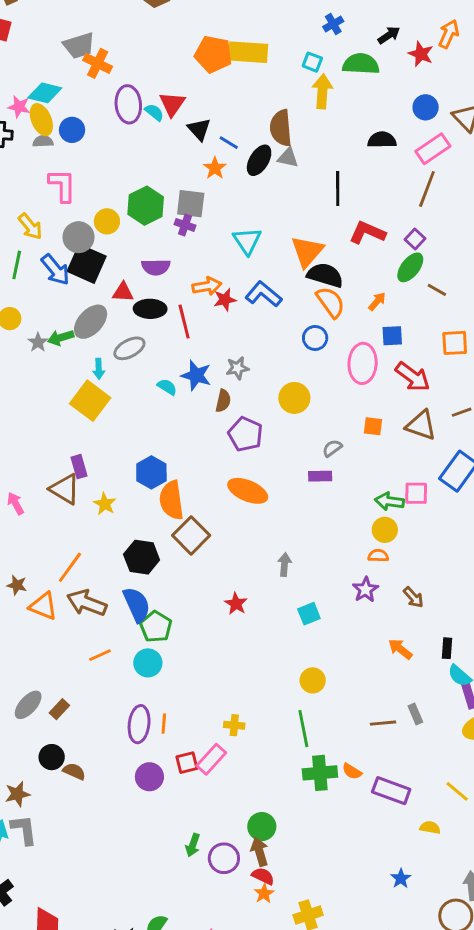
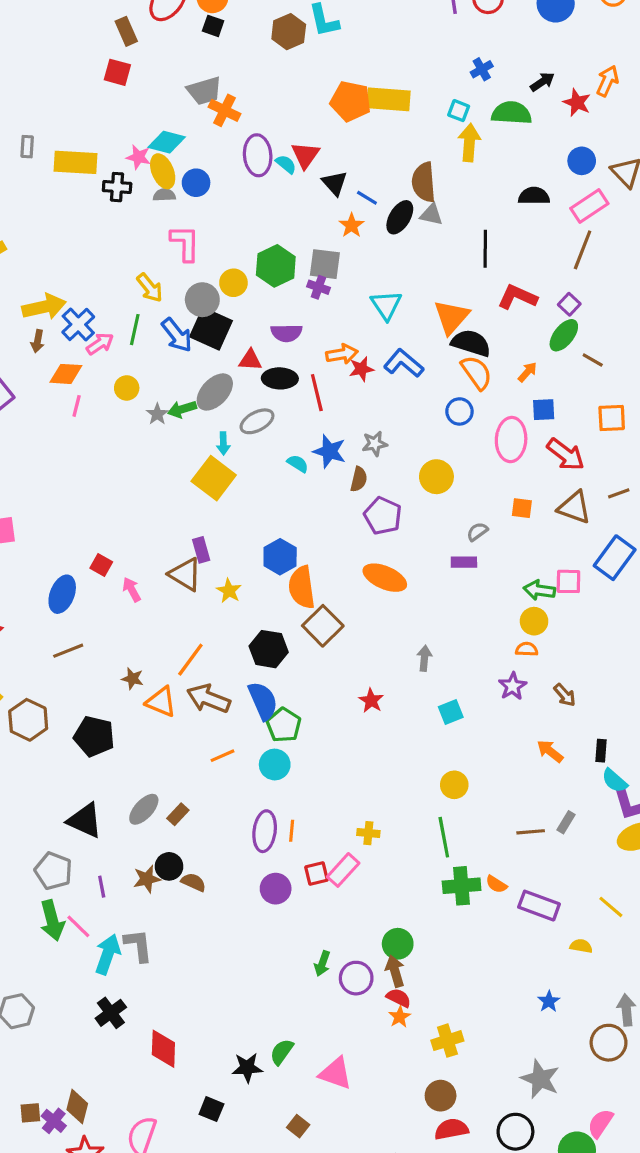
gray rectangle: (415, 714) -> (566, 822), turned 54
brown star: (17, 794) -> (147, 879), moved

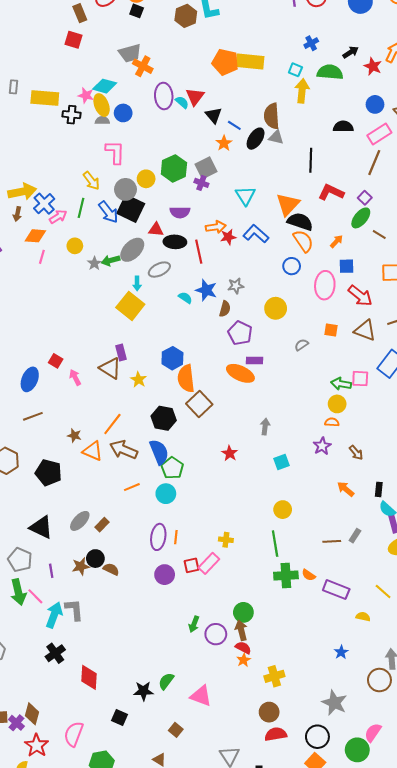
gray square: (325, 264) -> (206, 168), turned -35
purple rectangle: (464, 562) -> (255, 360), moved

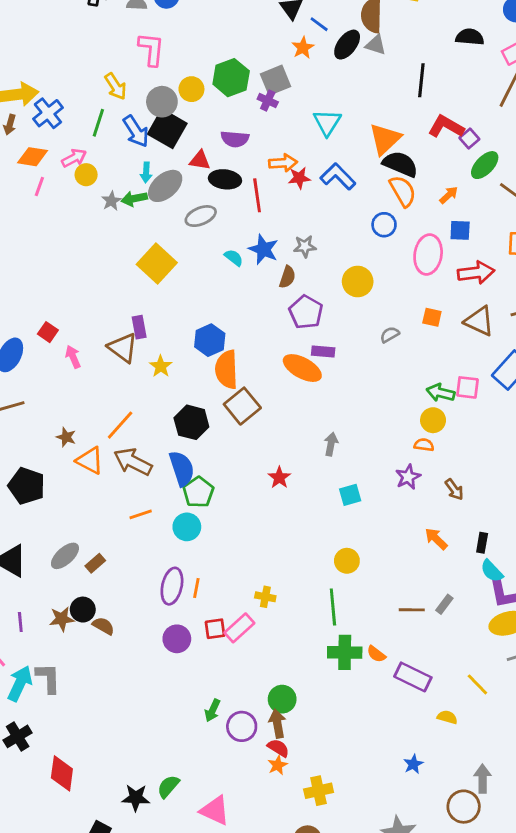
purple square: (365, 198) -> (469, 138), moved
pink arrow: (58, 217) -> (74, 158), moved
cyan arrow: (137, 283) -> (146, 172), moved
red arrow: (360, 296) -> (476, 273), turned -50

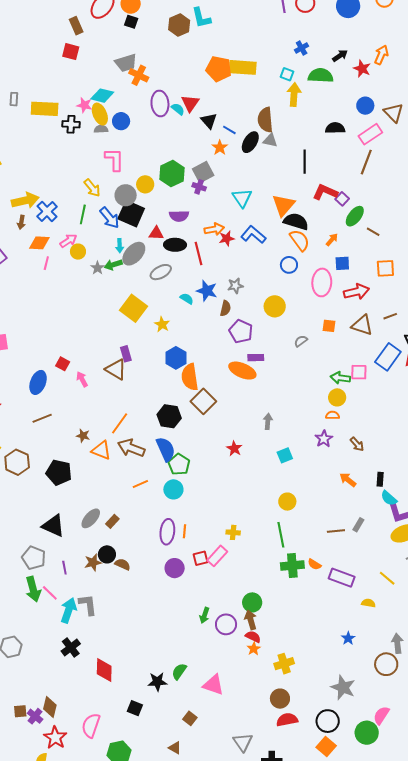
yellow star: (161, 366) -> (162, 324), moved

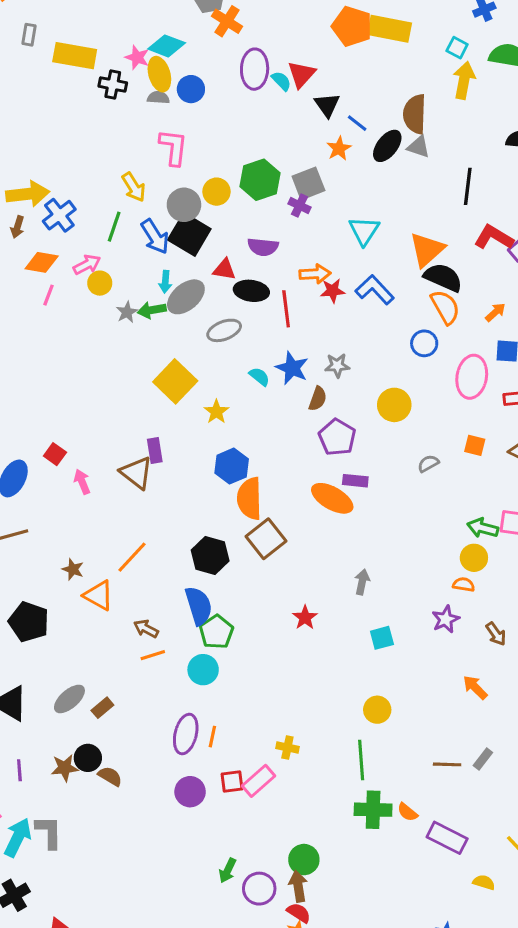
brown arrow: (131, 448) -> (146, 629), moved, size x0.6

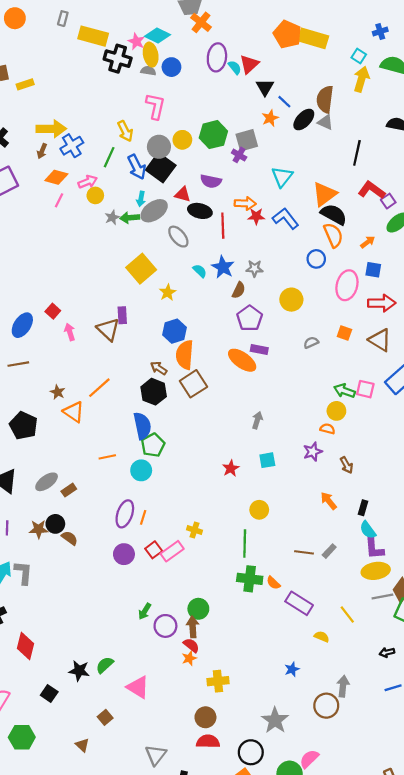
black cross: (113, 84) -> (118, 59), size x1.4
gray ellipse: (224, 330) -> (178, 237), turned 65
red star: (305, 618) -> (231, 468), moved
brown arrow: (146, 629) -> (159, 368), moved
red square: (232, 781) -> (154, 550), turned -35

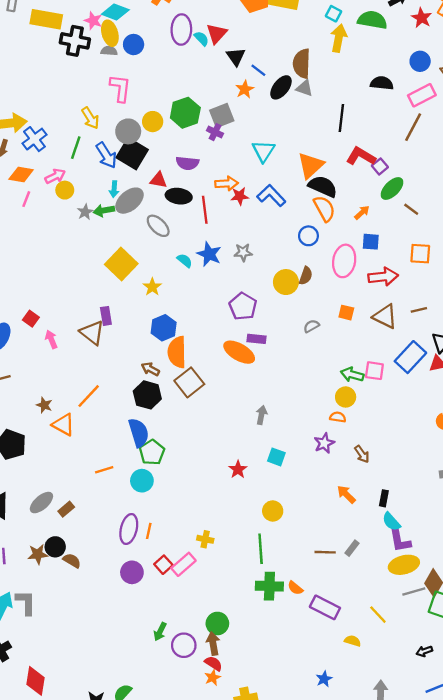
brown semicircle: (239, 290) -> (306, 276), moved
cyan square: (267, 460) -> (276, 457), turned 35

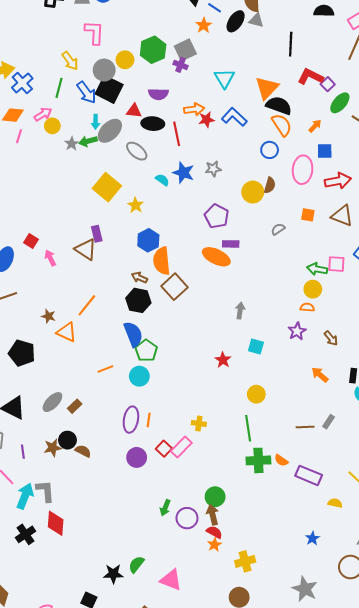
red diamond: (36, 681) -> (56, 523), moved

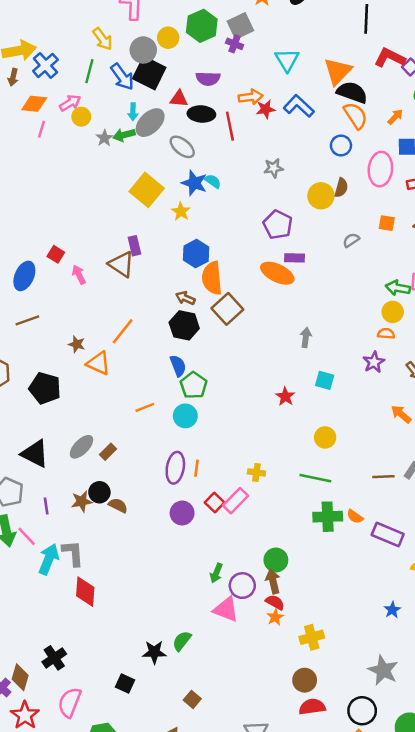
blue star: (183, 173) -> (194, 183), moved
blue semicircle: (133, 334) -> (178, 366), size x0.7
green line: (248, 428) -> (315, 478), turned -70
black cross: (26, 534) -> (54, 658), moved
pink triangle: (171, 580) -> (226, 609), moved

